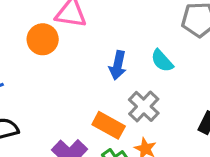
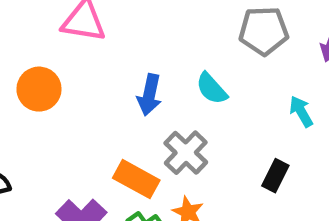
orange circle: (43, 39) -> (39, 89), moved

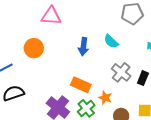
gray cross: (186, 153) -> (121, 72), moved

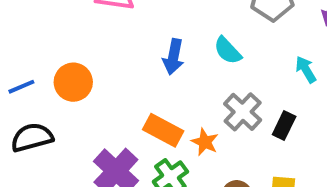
orange circle: (34, 48) -> (73, 82), moved
orange star: (105, 98) -> (205, 142), moved

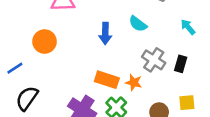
orange circle: (73, 82) -> (45, 42), moved
black semicircle: (32, 137) -> (27, 98), turned -30

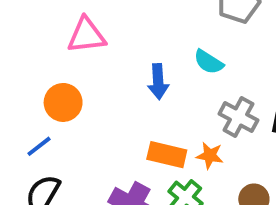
blue line: (15, 68) -> (39, 146), moved

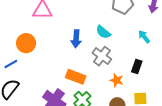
gray cross: (238, 117) -> (102, 56), moved
orange star: (210, 155) -> (117, 80), moved

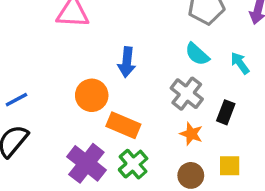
cyan semicircle: (103, 32) -> (197, 54), moved
orange circle: (26, 43) -> (92, 95), moved
gray cross: (102, 56) -> (187, 94), moved

